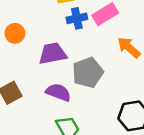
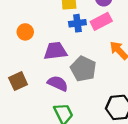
gray pentagon: (88, 73) -> (83, 69), turned -30

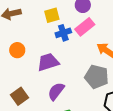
gray pentagon: (83, 69) -> (97, 77), moved
purple semicircle: (58, 83) -> (56, 91), turned -66

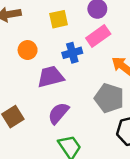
blue cross: (63, 33) -> (72, 53), moved
orange circle: (17, 50) -> (28, 50), moved

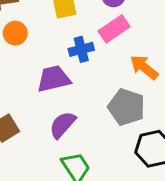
orange circle: (28, 50) -> (15, 33), moved

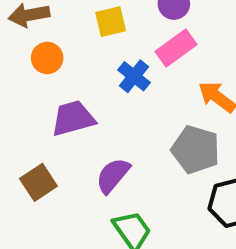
blue cross: (81, 49) -> (134, 76), turned -35
purple trapezoid: (54, 79) -> (73, 118), moved

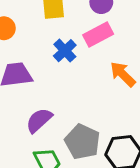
gray pentagon: (196, 150) -> (82, 142), moved

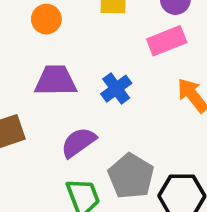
blue cross: (65, 51) -> (116, 89), moved

